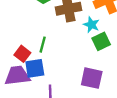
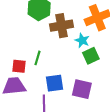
red square: (22, 54) -> (19, 66), turned -32
blue square: (35, 68) -> (55, 83), moved

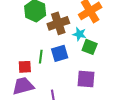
green square: (91, 56) -> (90, 47), turned -35
blue square: (55, 83) -> (60, 53), moved

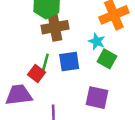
brown cross: (58, 23) -> (55, 27), moved
red square: (25, 67) -> (36, 73), moved, turned 32

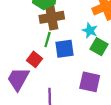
green line: (45, 62) -> (48, 40), moved
purple trapezoid: (19, 95) -> (18, 79), turned -55

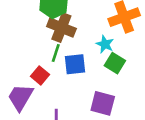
brown cross: (52, 17) -> (61, 28), turned 30

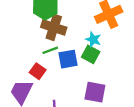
green line: (56, 53) -> (50, 50), turned 56
green square: (115, 63) -> (91, 54), moved

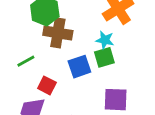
green line: (50, 50) -> (26, 61), moved
green square: (91, 54) -> (104, 57), turned -36

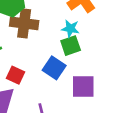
blue square: (79, 67) -> (54, 68), moved, turned -35

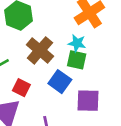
brown cross: (24, 23) -> (40, 50), moved, turned 32
green square: (71, 46) -> (77, 60), turned 30

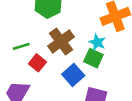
red square: (21, 88) -> (37, 63), moved

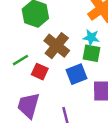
blue square: (73, 75) -> (76, 74), turned 35

